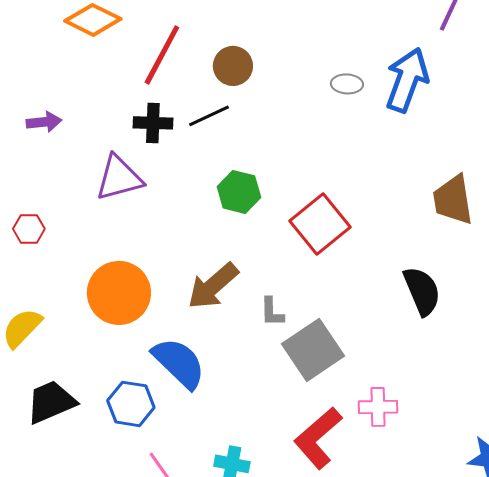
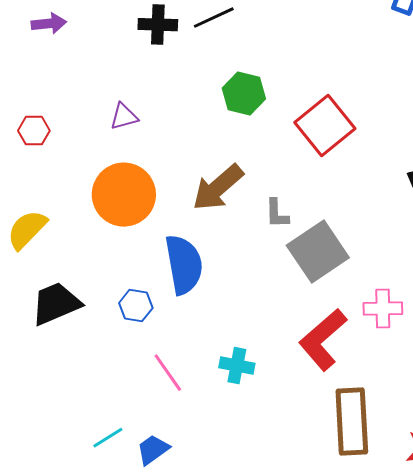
purple triangle: (119, 178) -> (124, 117), moved, size x0.6
blue semicircle: (179, 363) -> (184, 265), turned 36
blue hexagon: (131, 404) -> (136, 306), size x0.7

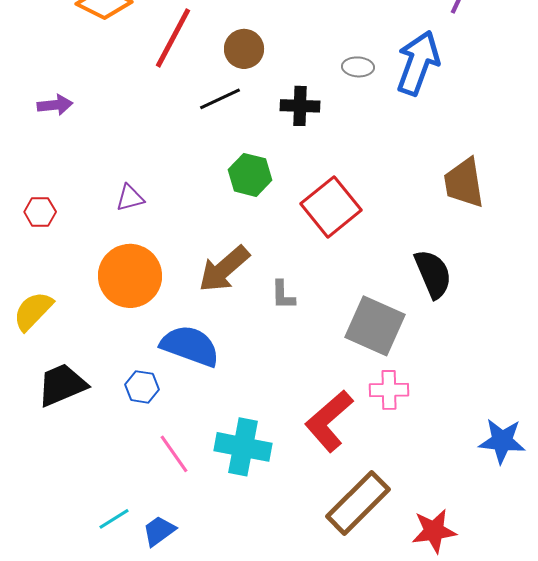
black cross: (158, 25) -> (300, 106), moved
gray square: (318, 252) -> (375, 326), moved, turned -32
blue semicircle: (184, 265) -> (190, 346), turned -60
cyan cross: (237, 366) -> (243, 447), size x1.6
brown rectangle: (352, 422) -> (358, 503), turned 48

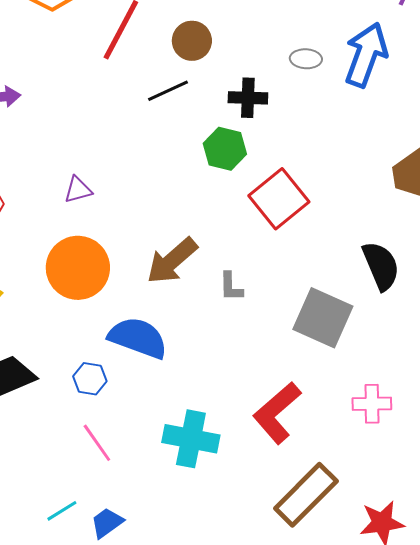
green hexagon: (250, 175) -> (225, 149), moved
pink cross: (389, 390) -> (372, 404), moved
pink line: (174, 454) -> (97, 443), moved

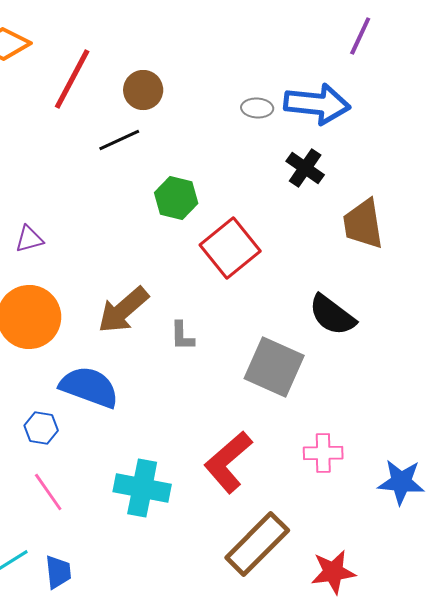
blue arrow: (366, 55) -> (317, 104), turned 76
black cross: (248, 98) -> (305, 168), moved, turned 33
black semicircle: (381, 266) -> (332, 315), turned 150
blue trapezoid: (107, 523) -> (58, 572), turned 120

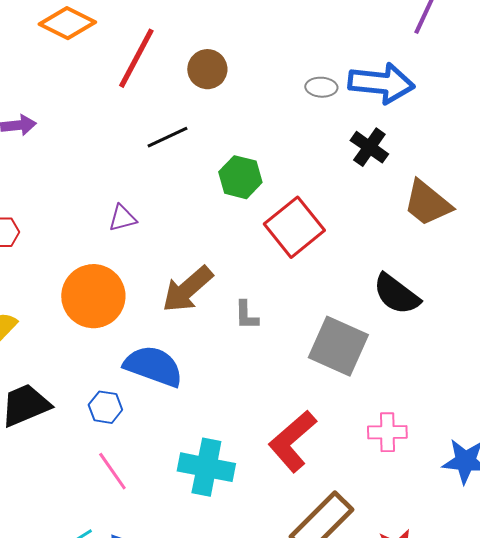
black line: (119, 140) -> (167, 137), moved
brown trapezoid: (363, 224) -> (427, 203), turned -42
purple triangle: (29, 239) -> (122, 218), moved

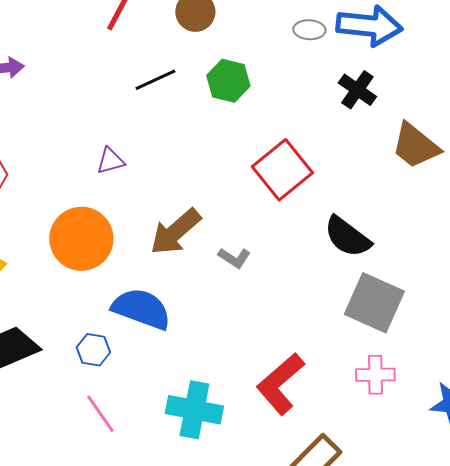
green hexagon: (240, 177) -> (228, 81), moved
black semicircle: (396, 294) -> (347, 237), moved
gray L-shape: (246, 315) -> (234, 258), turned -56
gray square: (338, 346) -> (374, 303), moved

